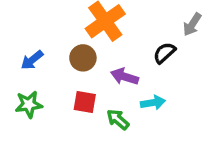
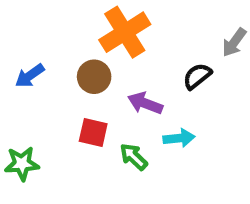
green star: (29, 104) -> (22, 164), moved

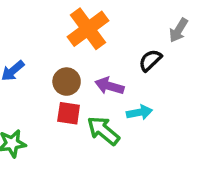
brown circle: (94, 77) -> (67, 82), moved
green arrow: (134, 157) -> (103, 131), size x1.4

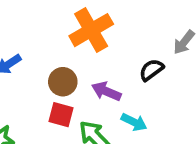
cyan arrow: (139, 112) -> (134, 122), turned 30

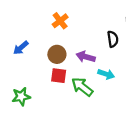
orange cross: (91, 30) -> (60, 21), moved, size x0.6
black semicircle: (151, 70) -> (113, 39), turned 126

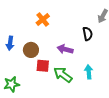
blue arrow: (21, 48) -> (10, 43), turned -40
brown circle: (57, 54) -> (31, 50), moved
cyan arrow: (106, 74) -> (89, 72), moved, turned -112

